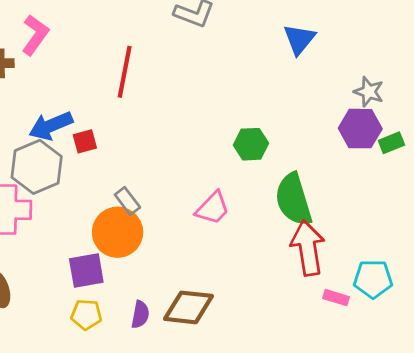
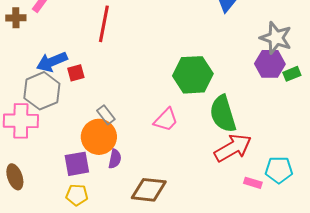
gray star: (369, 92) -> (276, 38), size x1.5
green hexagon: (251, 144) -> (193, 75), size x1.6
red arrow: (308, 248) -> (233, 148), turned 69
purple semicircle: (140, 315) -> (115, 159), moved

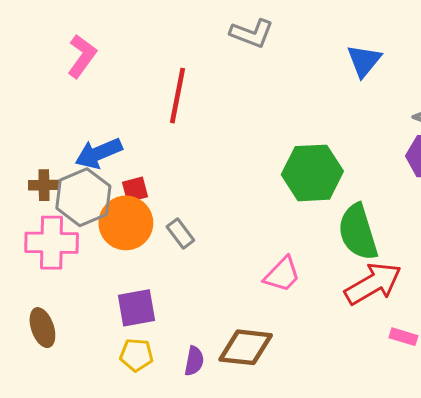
brown cross: (16, 18) -> (44, 185), moved
red square: (76, 73) -> (135, 190), moved
pink trapezoid: (166, 120) -> (282, 275), moved
orange circle: (99, 137) -> (126, 223), moved
purple semicircle: (115, 159) -> (194, 361), moved

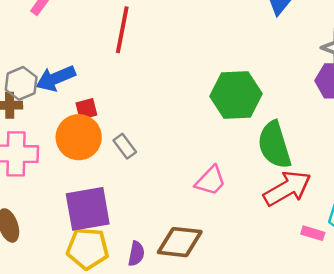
gray hexagon: (83, 197) -> (21, 83), moved, size x0.7
purple square: (136, 308) -> (88, 209), size x1.4
yellow pentagon: (136, 355) -> (88, 249), size x1.5

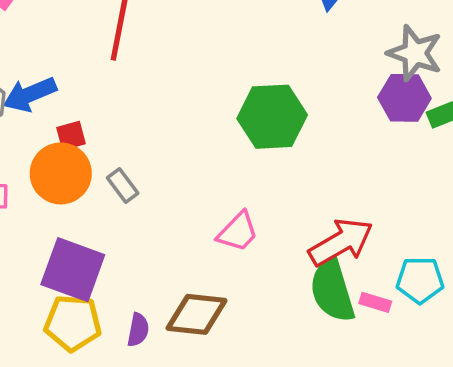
green semicircle: (274, 145) -> (332, 290), moved
purple square: (88, 209) -> (73, 270), turned 30

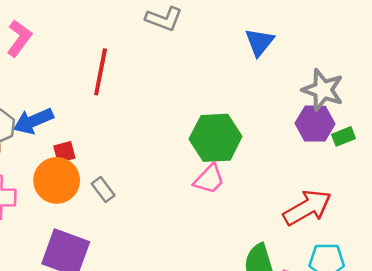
pink trapezoid: (238, 232) -> (209, 179), moved
red arrow: (341, 242) -> (307, 208), moved

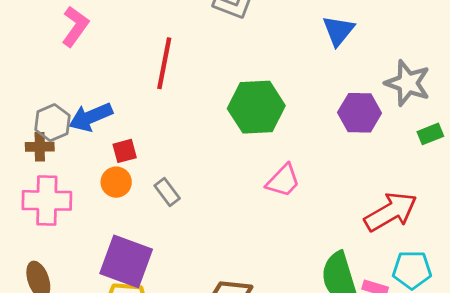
purple hexagon: (315, 124) -> (360, 113), moved
green hexagon: (216, 138) -> (256, 107), moved
orange circle: (57, 180) -> (116, 182), size x0.6

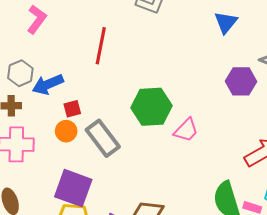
green hexagon: (256, 107) -> (152, 107), moved
gray hexagon: (52, 123) -> (20, 73), moved
gray rectangle: (167, 192) -> (103, 138), size x1.8

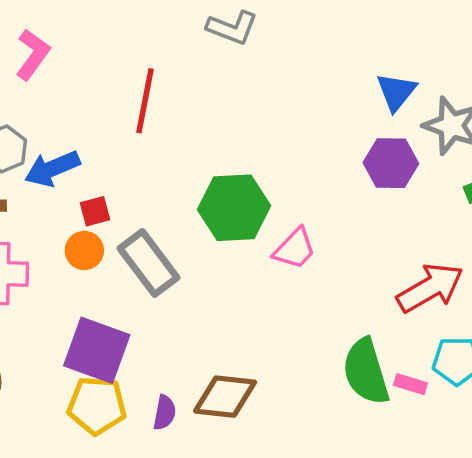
blue triangle: (226, 22) -> (396, 92), moved

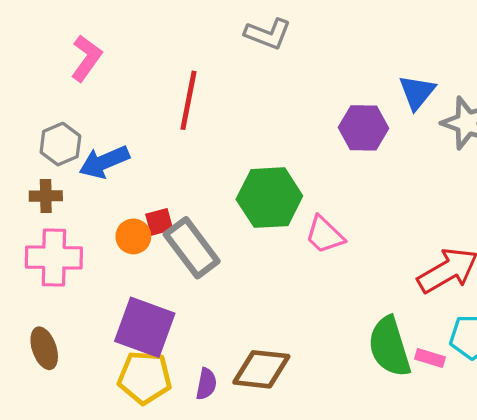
purple hexagon: (391, 163) -> (363, 128), moved
red square: (95, 211) -> (159, 222), moved
pink trapezoid: (295, 249) -> (325, 235), turned 90

